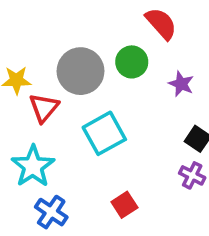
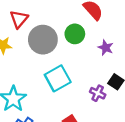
red triangle: (44, 108) -> (19, 19), moved
purple cross: (192, 175) -> (98, 93), moved

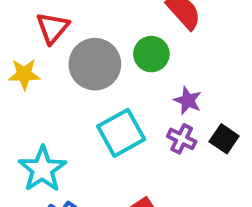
purple star: (106, 48) -> (188, 100), moved
purple cross: (98, 93) -> (182, 139), moved

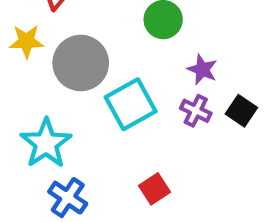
gray circle: (95, 64) -> (81, 63), moved

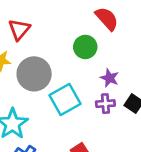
purple cross: (196, 111) -> (105, 104), turned -30

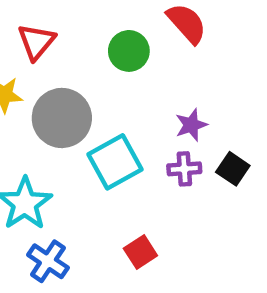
green circle: (85, 47) -> (129, 51), moved
purple star: (110, 78) -> (191, 125), turned 30

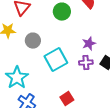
gray circle: (62, 118) -> (33, 41), size x0.6

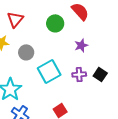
purple star: (89, 44) -> (81, 45), moved

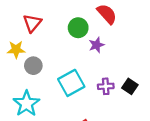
purple star: (81, 45) -> (97, 45), moved
gray circle: (26, 52) -> (33, 66), moved

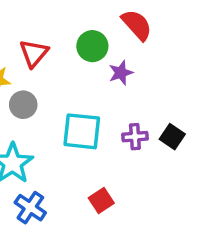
red triangle: (32, 23) -> (34, 53), moved
cyan square: (71, 83) -> (82, 131), turned 35

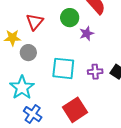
red square: (101, 200) -> (75, 110), size x1.6

